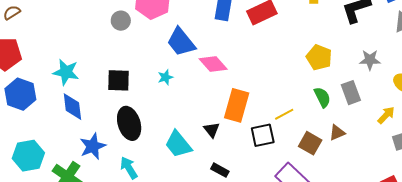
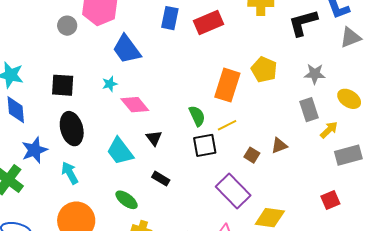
pink diamond: (213, 64) -> (135, 105), moved
gray rectangle: (351, 93) -> (309, 110), moved
green semicircle: (322, 97) -> (197, 116), moved
orange rectangle: (237, 105) -> (227, 85), moved
brown square: (310, 143) -> (252, 155), size x0.7

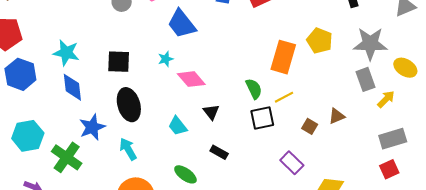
gray star: (315, 74) -> (370, 44), size x1.6
cyan trapezoid: (120, 151) -> (178, 126), size x0.7
gray rectangle: (348, 155) -> (393, 139), moved
purple rectangle: (233, 191) -> (292, 163), size x0.7

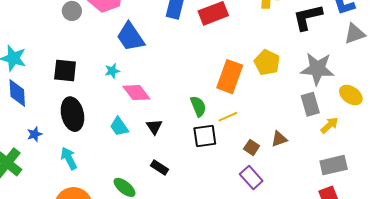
cyan trapezoid: (178, 126) -> (119, 127), moved
blue star: (92, 127) -> (35, 134), size x0.6
purple rectangle: (292, 163) -> (251, 178), moved

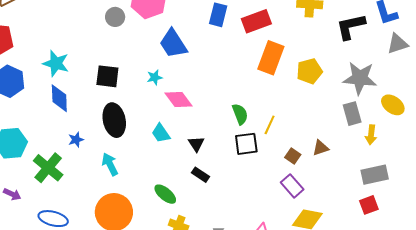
yellow pentagon: (267, 62) -> (309, 71), turned 30
orange rectangle: (230, 77) -> (271, 58), moved
yellow line: (228, 117) -> (270, 125), turned -42
yellow arrow: (329, 125) -> (371, 135), turned 138
black triangle: (154, 127) -> (196, 144), moved

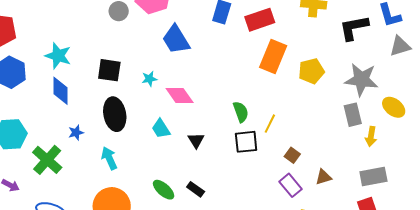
cyan star: (155, 77) -> (149, 79), moved
brown triangle: (321, 148) -> (323, 177), moved
black rectangle: (200, 175) -> (196, 189), moved

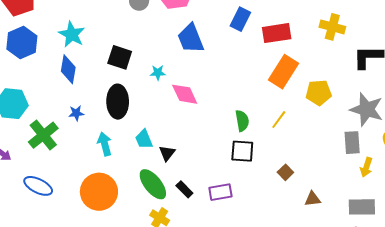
yellow line: (270, 124) -> (279, 120), moved
cyan trapezoid: (161, 129) -> (144, 139), moved
black triangle: (196, 140) -> (167, 153), moved
purple rectangle: (290, 185) -> (220, 192), moved, turned -70
green ellipse: (164, 190) -> (153, 184), size x1.4

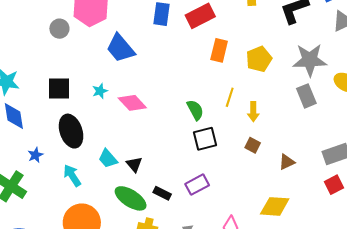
orange rectangle: (284, 72) -> (219, 50), size x0.7
yellow arrow: (366, 167) -> (253, 112), moved

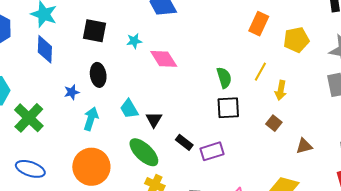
black ellipse: (71, 131) -> (98, 75), size x0.7
blue star: (35, 155) -> (72, 92), moved
cyan arrow: (72, 175) -> (91, 119), turned 40
black rectangle: (162, 193) -> (184, 142), moved

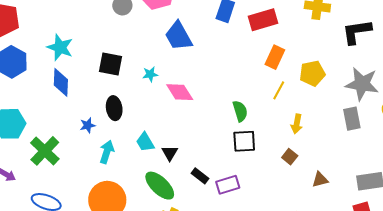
yellow line: (260, 72) -> (279, 90), moved

